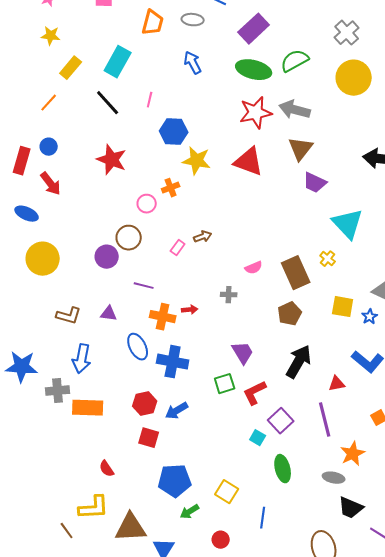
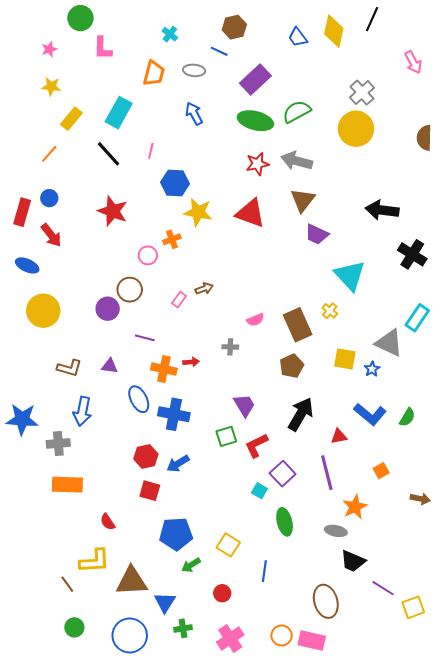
gray cross: (347, 33) -> (362, 93), moved
red star: (256, 113) -> (257, 164), size x0.7
orange rectangle: (88, 408) -> (67, 485), moved

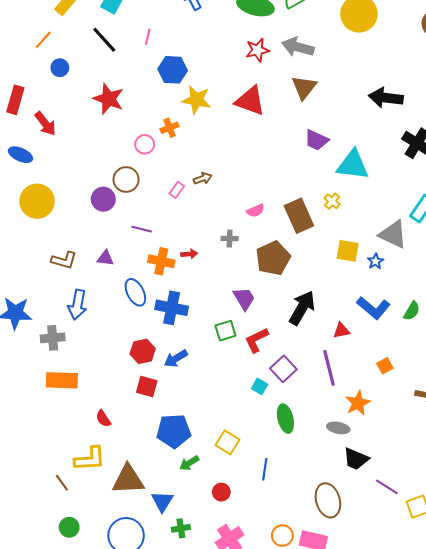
blue circle: (49, 198) -> (60, 68), moved
purple trapezoid: (317, 234) -> (317, 140), moved
cyan triangle: (350, 276) -> (353, 165), turned -40
brown pentagon: (292, 366) -> (273, 258), moved, size x1.4

